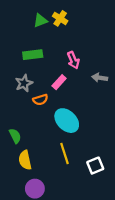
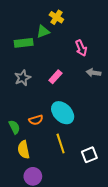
green triangle: (40, 21) -> (43, 32), moved
green rectangle: (33, 55) -> (24, 43), moved
pink arrow: (73, 60) -> (81, 48), moved
orange semicircle: (40, 100) -> (36, 120), moved

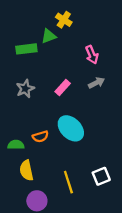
gray arrow: (93, 73) -> (97, 83), moved, turned 144
green semicircle: (14, 127) -> (16, 145), turned -64
yellow line: (61, 144) -> (68, 182), moved

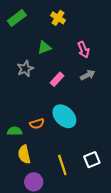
green triangle: (49, 36) -> (44, 48), moved
green rectangle: (26, 49) -> (17, 18), moved, turned -30
gray star: (25, 89) -> (25, 69), moved

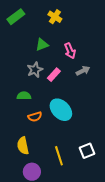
pink arrow: (83, 50) -> (70, 51), moved
gray star: (25, 69) -> (35, 70), moved
green semicircle: (15, 131) -> (24, 96), moved

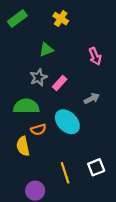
pink arrow: (70, 51) -> (95, 56), moved
gray arrow: (83, 71) -> (92, 98), moved
green semicircle: (24, 96) -> (26, 106), size x1.6
yellow semicircle: (23, 146) -> (23, 146), moved

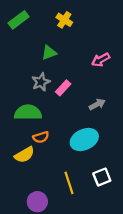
pink arrow: (95, 56) -> (101, 60), turned 84
cyan ellipse: (67, 122) -> (84, 140), moved, turned -70
yellow semicircle: (23, 146) -> (24, 155), turned -108

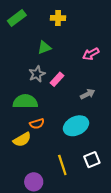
yellow cross: (64, 20) -> (58, 18), turned -32

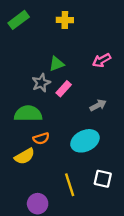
green triangle: (44, 48) -> (57, 64), moved
white square: (92, 160) -> (103, 179), turned 35

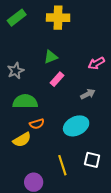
yellow cross: (65, 20) -> (58, 18), size x1.5
pink arrow: (102, 60) -> (96, 63), moved
gray star: (41, 83) -> (16, 71), moved

